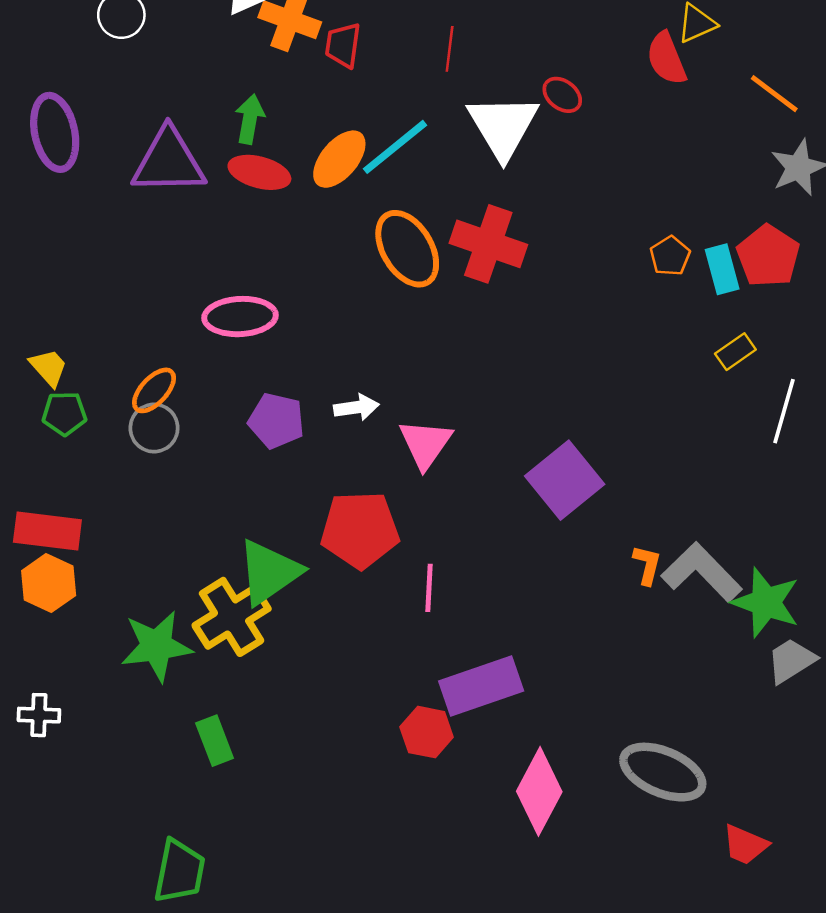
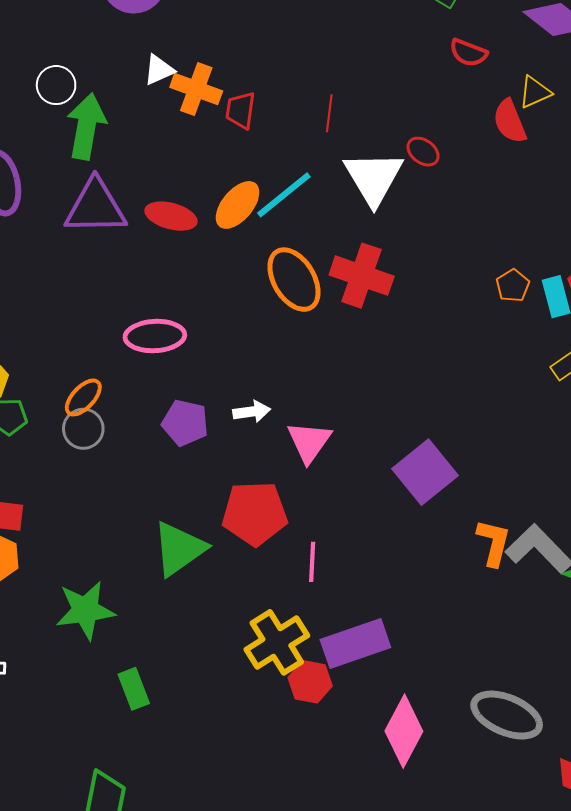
green arrow: (250, 119) -> (86, 126), moved, size x1.6
orange L-shape: (647, 565) -> (494, 543), size x1.4
yellow cross: (232, 617) -> (277, 642), moved

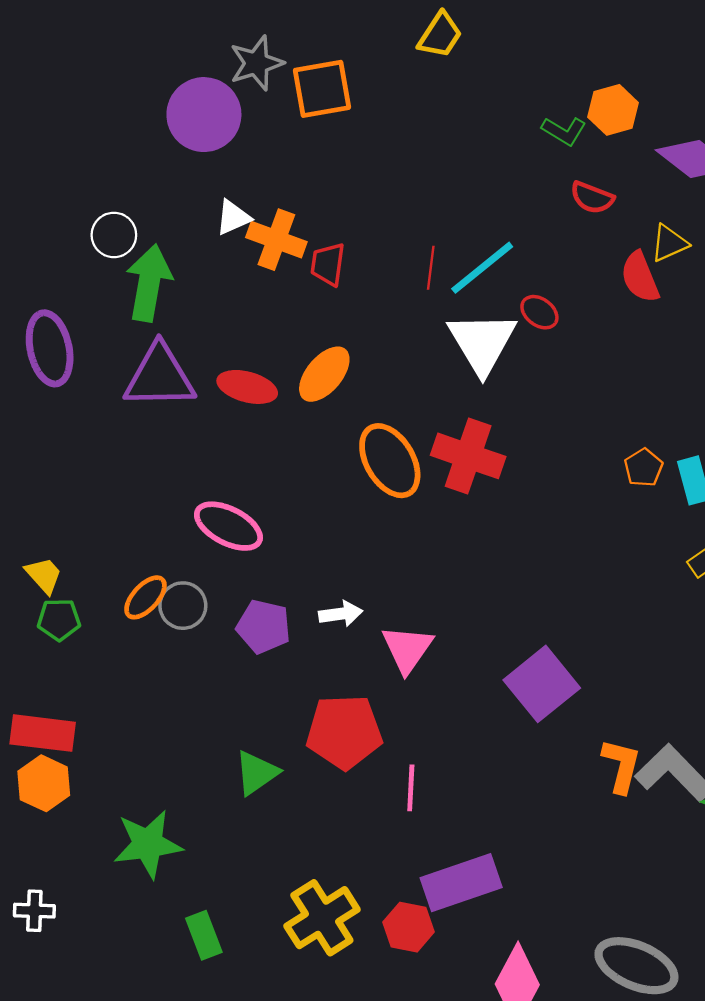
cyan line: (284, 195) -> (482, 268), moved
pink ellipse: (155, 336) -> (228, 526), turned 30
gray circle: (83, 429) -> (183, 606), moved
green triangle: (179, 549) -> (257, 773), size x0.7
yellow cross: (277, 642) -> (322, 918), moved

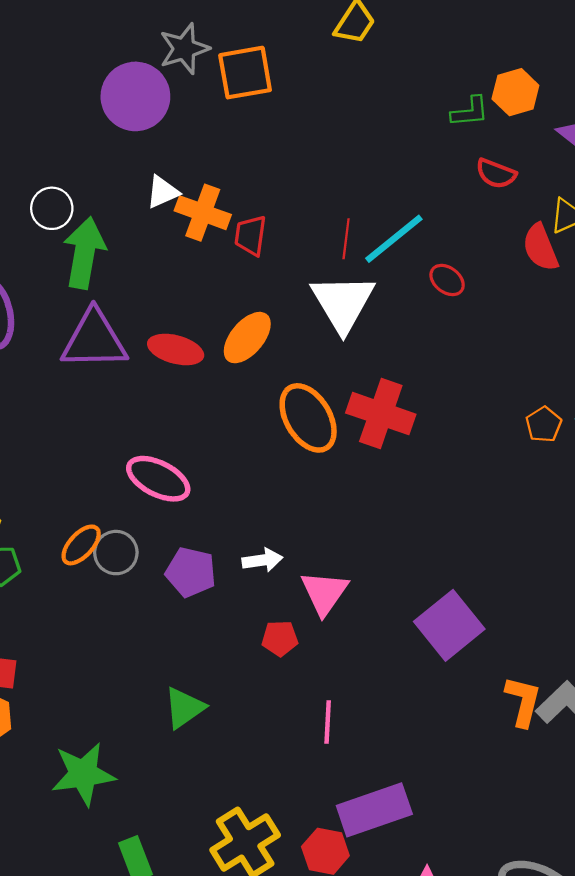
green L-shape: (564, 131) -> (470, 112), turned -36
white triangle: (482, 343) -> (343, 303), moved
red pentagon: (344, 732) -> (280, 638), moved, size x0.5

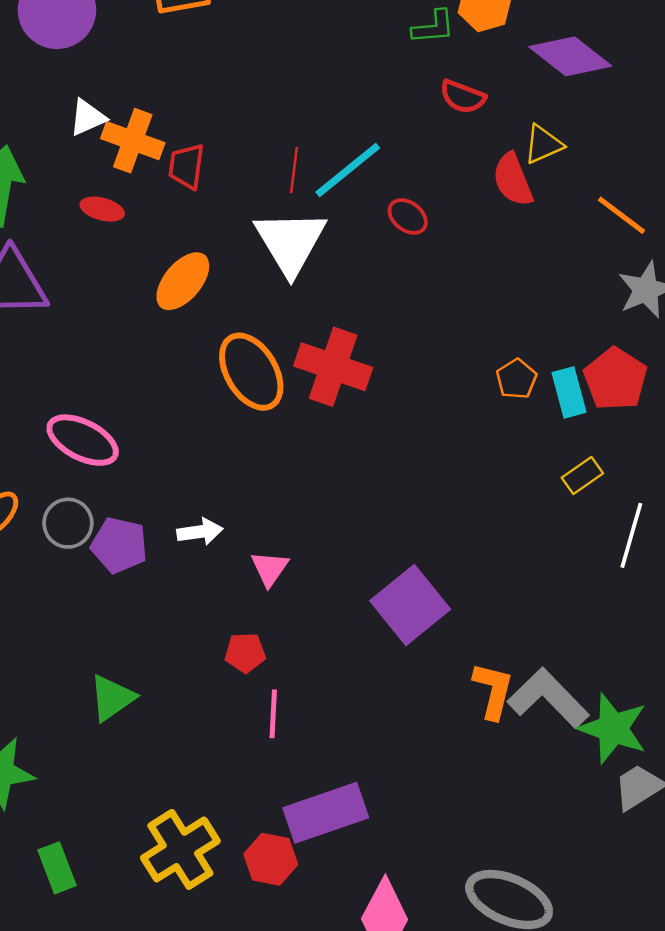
red ellipse: (176, 349) -> (102, 209), moved, size x0.7
gray circle: (116, 553) -> (68, 523), moved
pink triangle: (324, 593) -> (270, 568), size x0.7
red pentagon: (280, 638) -> (245, 653), moved

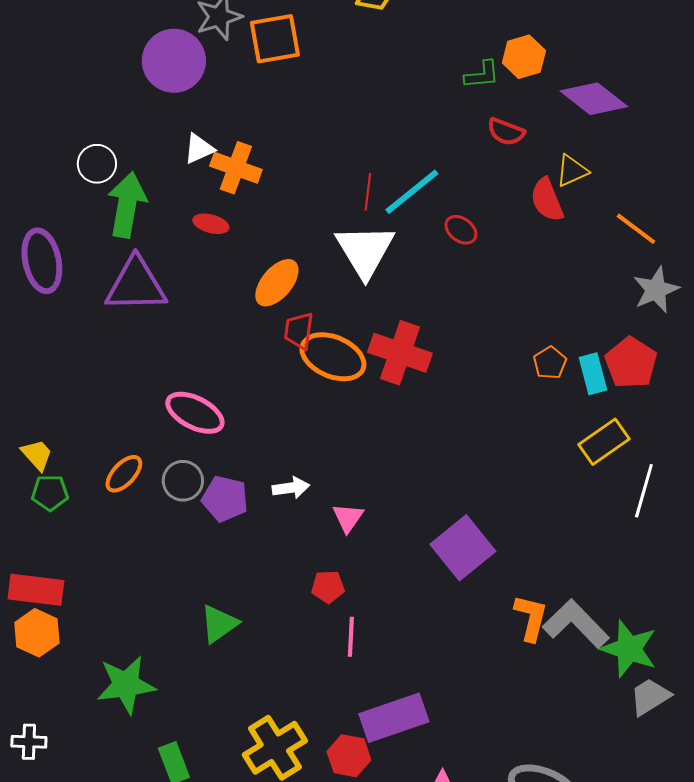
red trapezoid: (186, 166) -> (299, 331), moved
orange ellipse: (251, 372) -> (333, 357), turned -36
yellow rectangle: (582, 476) -> (604, 442), size x1.5

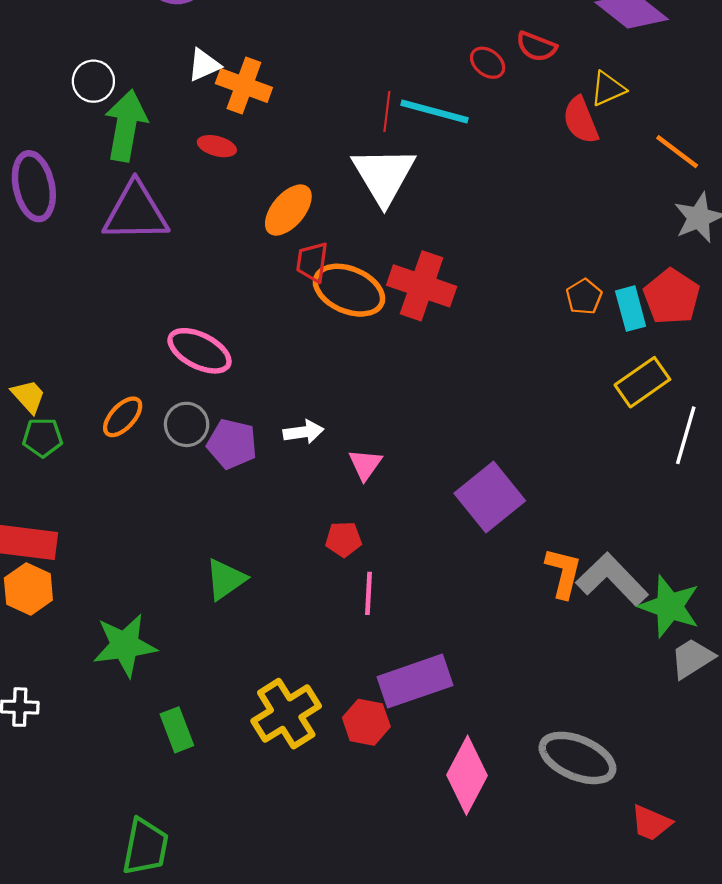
cyan line: (412, 192) -> (435, 111), turned 54
red ellipse: (461, 230) -> (488, 63), moved

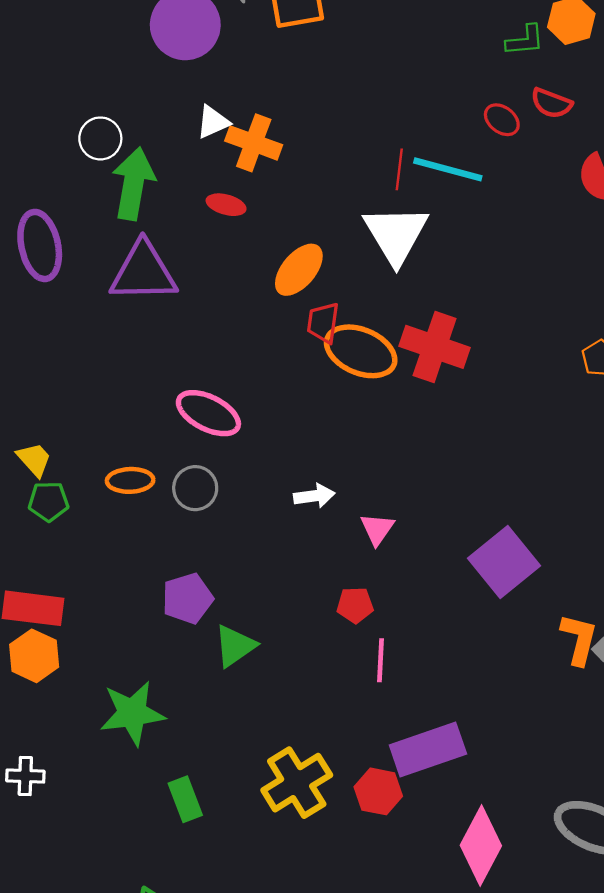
orange ellipse: (123, 417) -> (130, 480), turned 45
purple pentagon: (232, 444) -> (187, 598), moved, turned -30

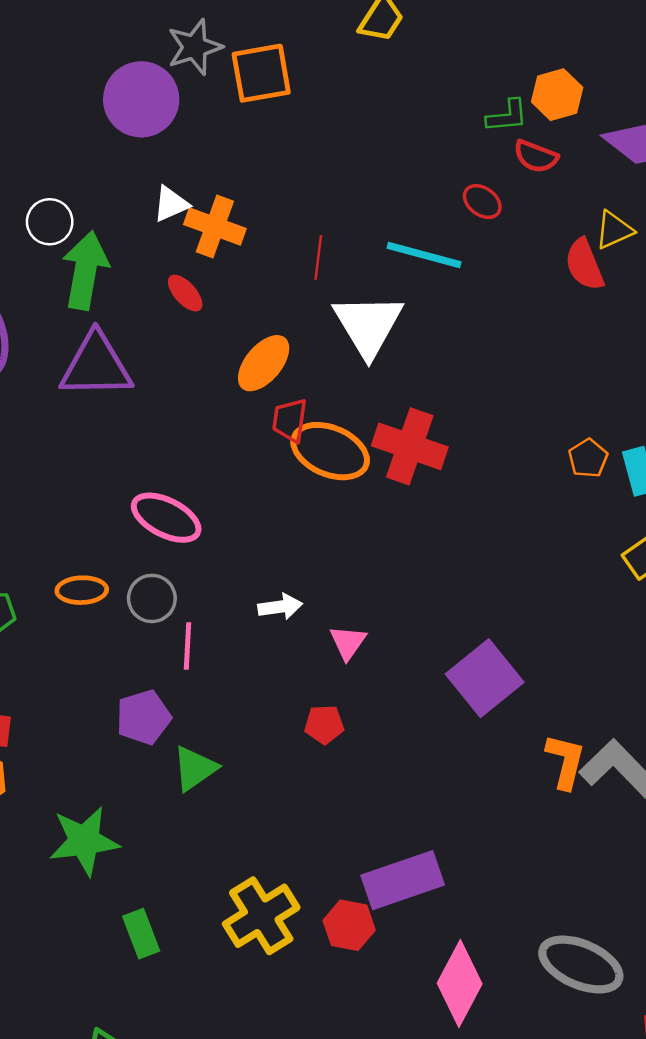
red semicircle: (551, 103) -> (536, 156), moved
red line: (399, 169) -> (318, 257), moved
red ellipse: (226, 205) -> (185, 293), turned 33
pink line: (380, 660) -> (188, 646), moved

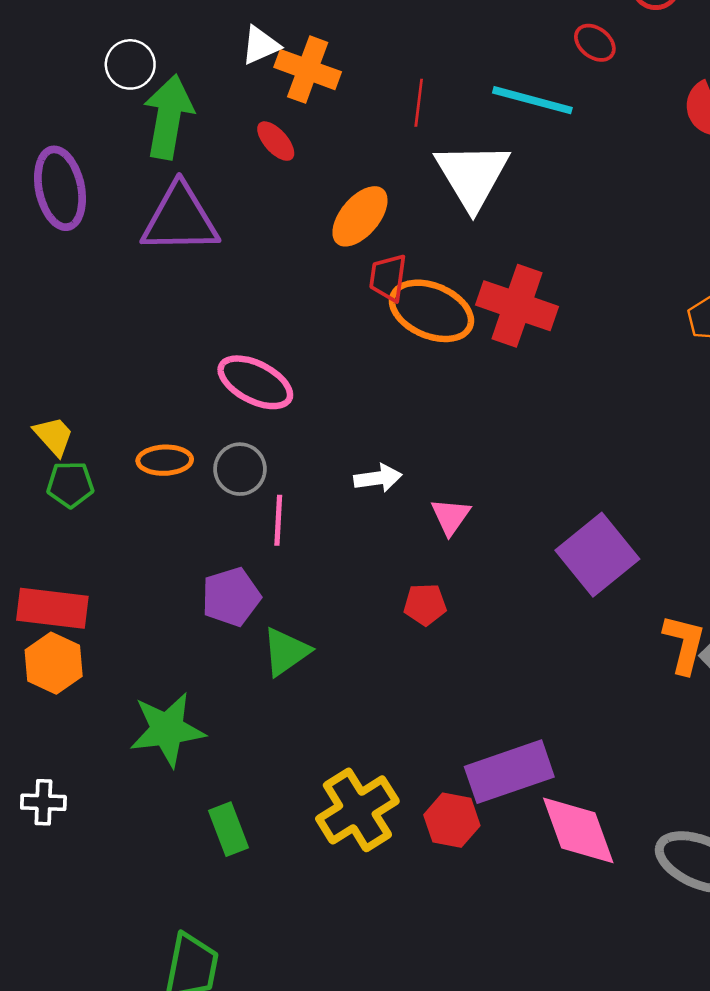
pink diamond: (460, 983) -> (578, 830), moved, turned -48

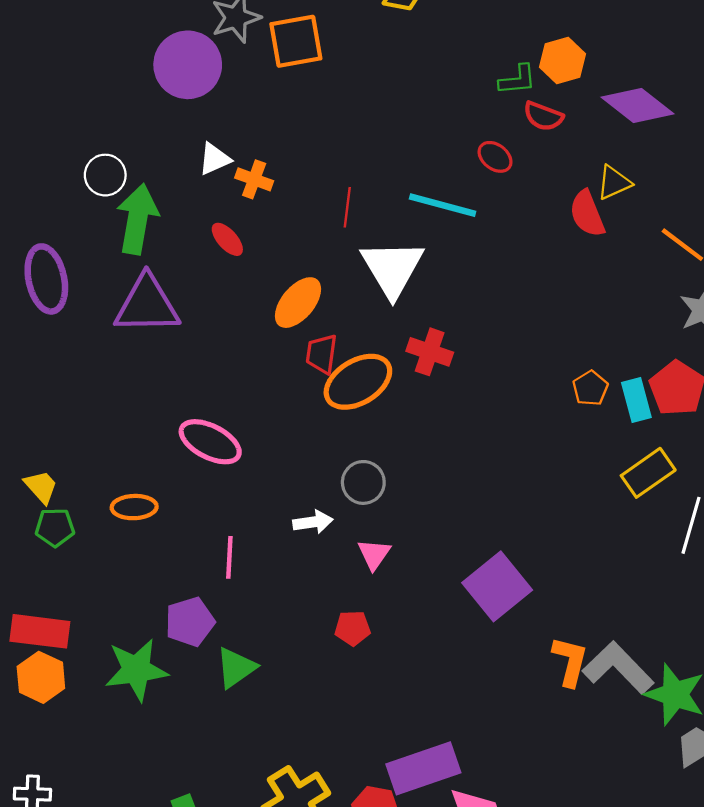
orange cross: (308, 70) -> (254, 179), size x0.7
red cross: (517, 306) -> (430, 352), moved, size x0.7
orange ellipse: (431, 311) -> (358, 382), turned -54
gray circle: (240, 469) -> (363, 482), moved
green star: (167, 730) -> (136, 670), moved

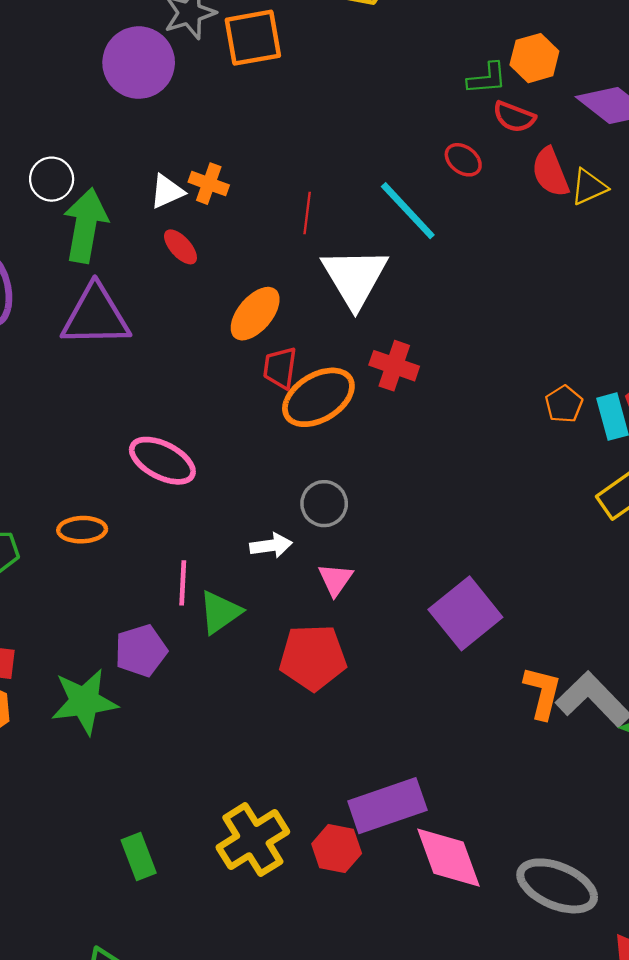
white triangle: (214, 159) -> (167, 191), moved
cyan line: (443, 205) -> (408, 211), turned 32
red semicircle: (587, 214) -> (550, 172), moved
red pentagon: (353, 628) -> (313, 657), size x1.8
green triangle: (236, 668) -> (220, 612), moved

